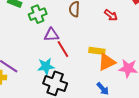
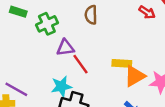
red arrow: (111, 15) -> (147, 12), moved

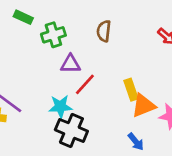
yellow rectangle: (122, 63) -> (131, 90), turned 60
red line: (80, 64) -> (85, 84), turned 70

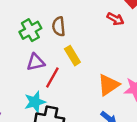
green cross: (53, 35) -> (30, 30), moved
yellow rectangle: (131, 90) -> (72, 56), moved

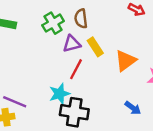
purple triangle: (36, 62) -> (72, 44), moved
orange triangle: (108, 85) -> (126, 61), moved

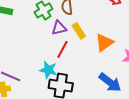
cyan star: (59, 94) -> (48, 70), turned 30
blue arrow: (133, 108) -> (110, 82), size x1.6

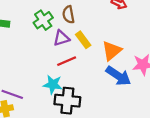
red line: (62, 49) -> (67, 61), turned 42
blue arrow: (110, 82) -> (118, 76), moved

